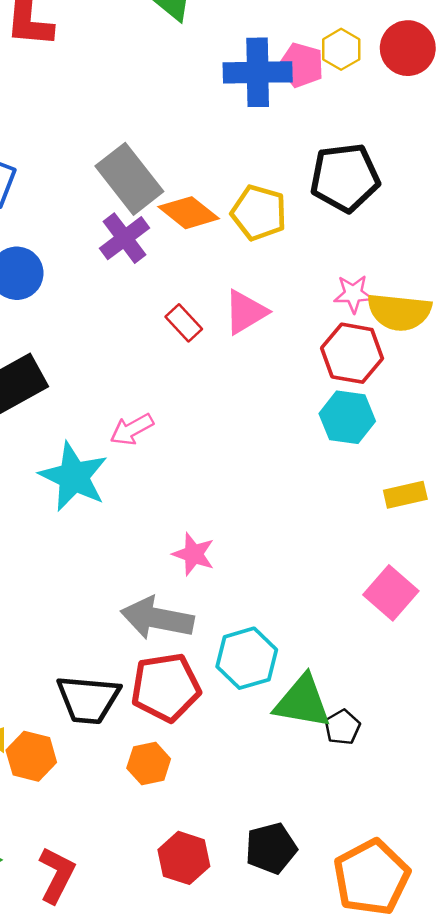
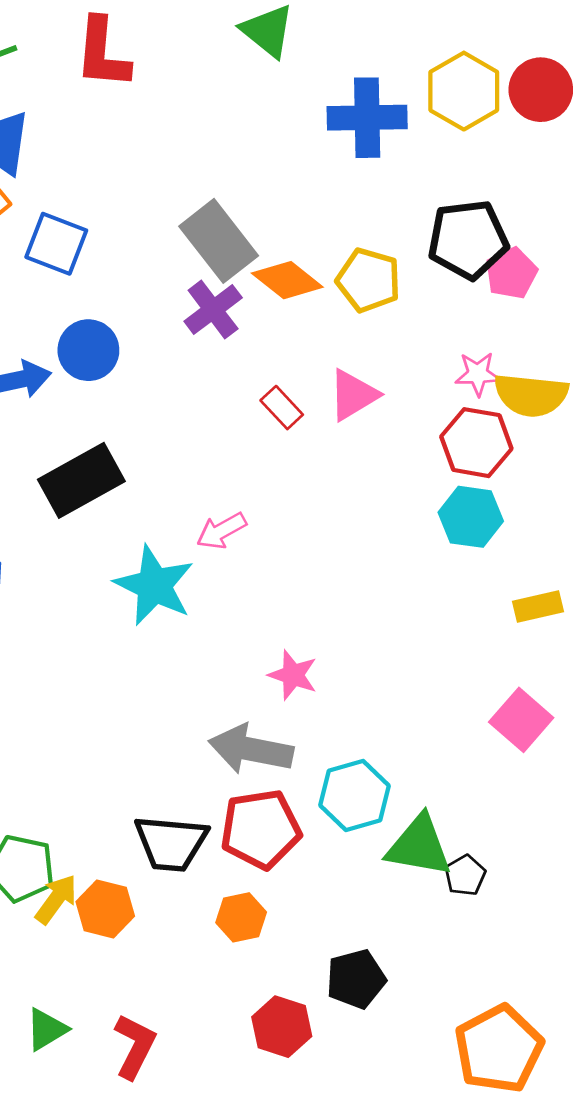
yellow hexagon: (341, 49) -> (464, 91), size x1.6
pink pentagon: (301, 65) -> (511, 273), moved, turned 30
black pentagon: (271, 848) -> (356, 979), moved

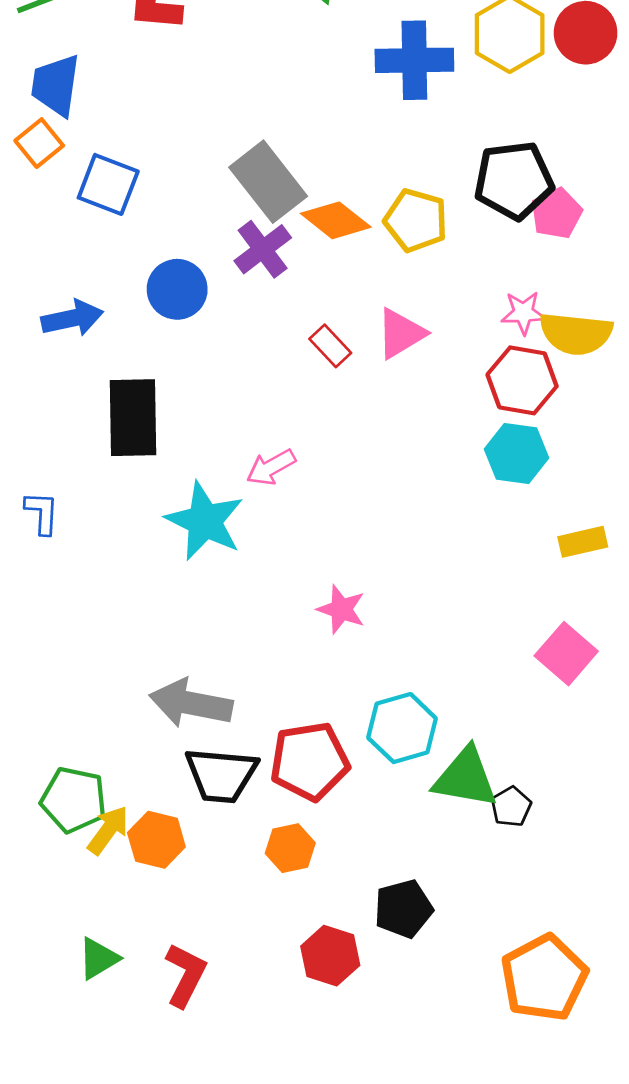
blue circle: (88, 350) -> (177, 289), moved
black rectangle: (81, 480) -> (133, 418), turned -62
gray arrow: (251, 749) -> (191, 703), moved

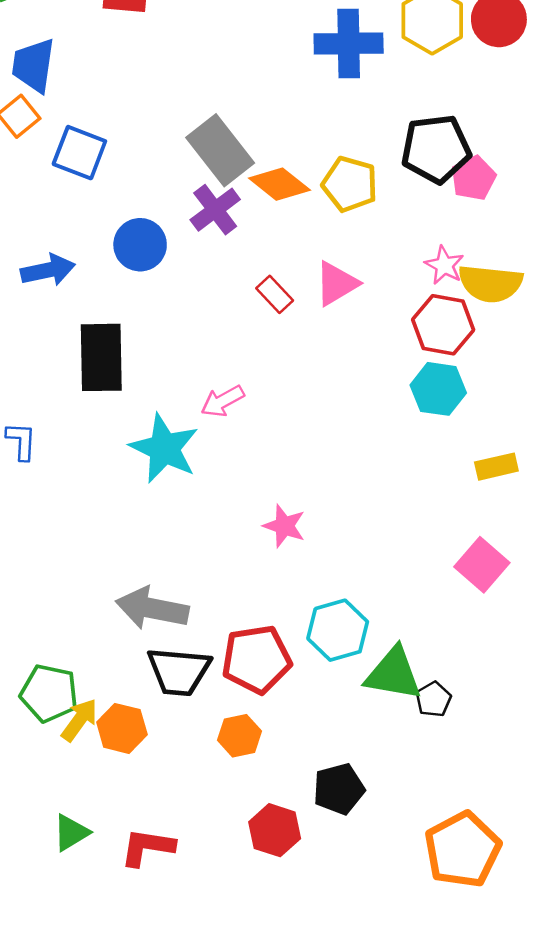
pink star: (523, 313) -> (444, 265), turned 30
red L-shape: (185, 975) -> (147, 847), turned -108

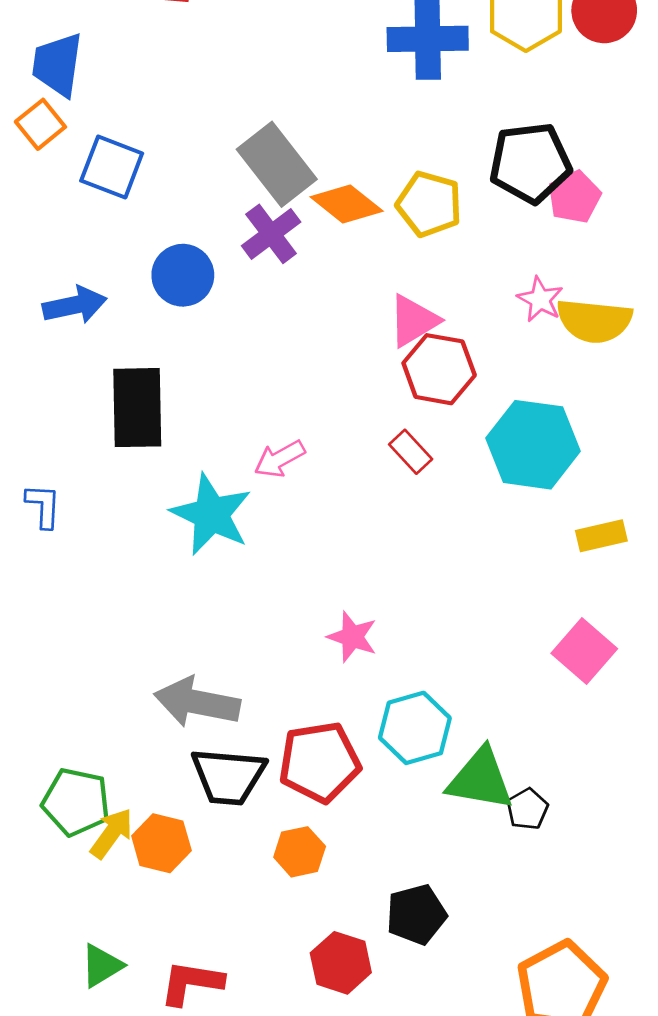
red rectangle: (275, 294) -> (411, 452), moved
red hexagon: (443, 325) -> (439, 369), moved
cyan hexagon: (438, 389) -> (533, 445), size x1.4
pink star: (284, 526) -> (352, 637), moved

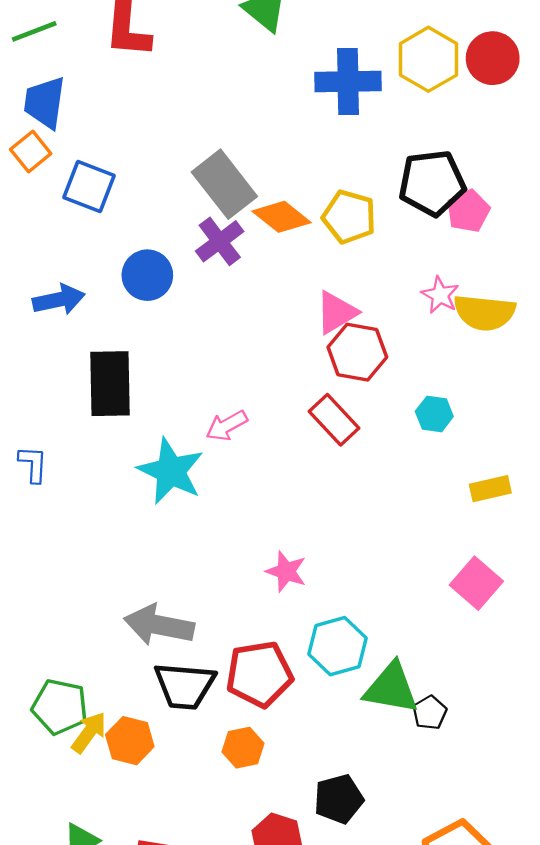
cyan hexagon: (533, 445) -> (434, 414), size x0.5
red rectangle: (411, 452) -> (334, 420), size x1.4

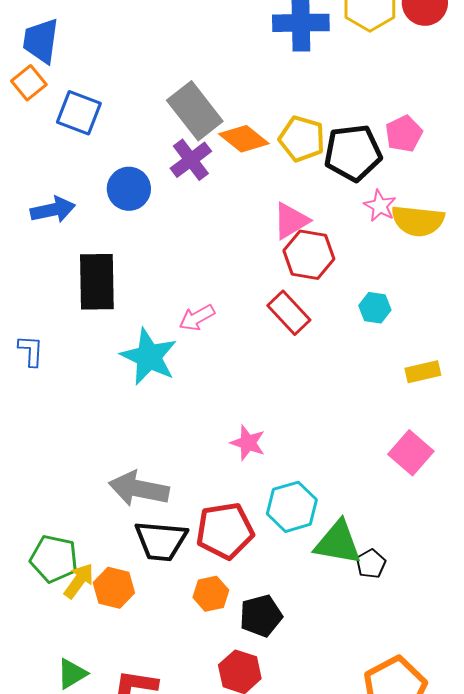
black pentagon: (432, 183) -> (353, 153), moved
black pentagon: (339, 799) -> (261, 616), moved

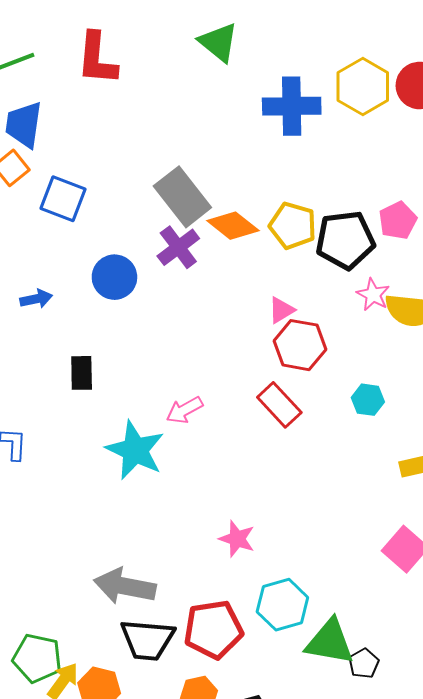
blue arrow: (53, 210) -> (36, 299), size x0.7
pink triangle: (291, 221) -> (281, 310), size x0.7
black rectangle: (97, 282) -> (82, 373), size x0.6

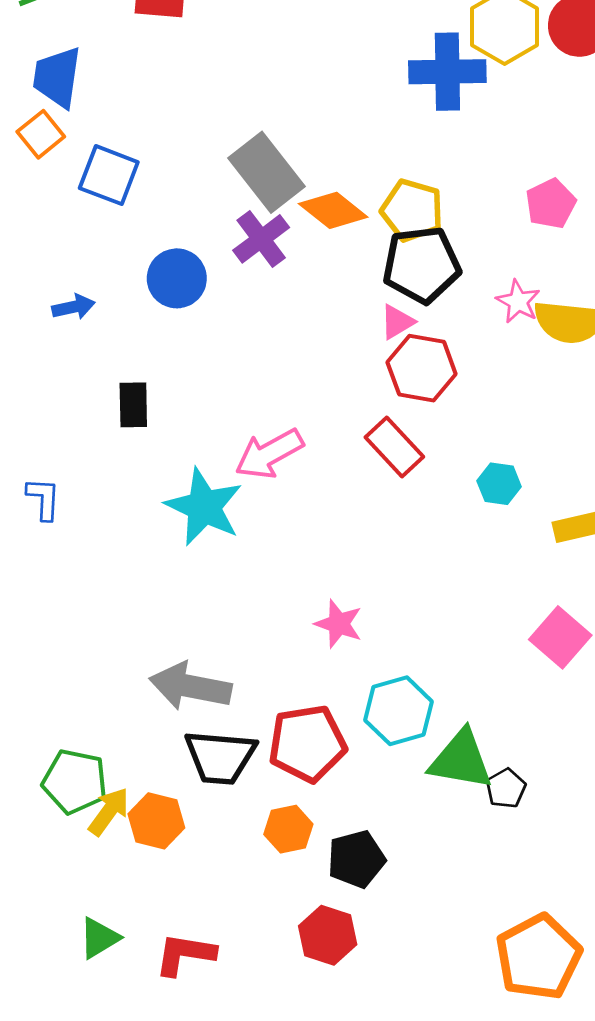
blue cross: (292, 106) -> (447, 72), moved
black pentagon: (345, 240) -> (422, 265), moved
cyan hexagon: (368, 400) -> (499, 484), moved
pink arrow: (185, 410) -> (269, 454), size x1.4

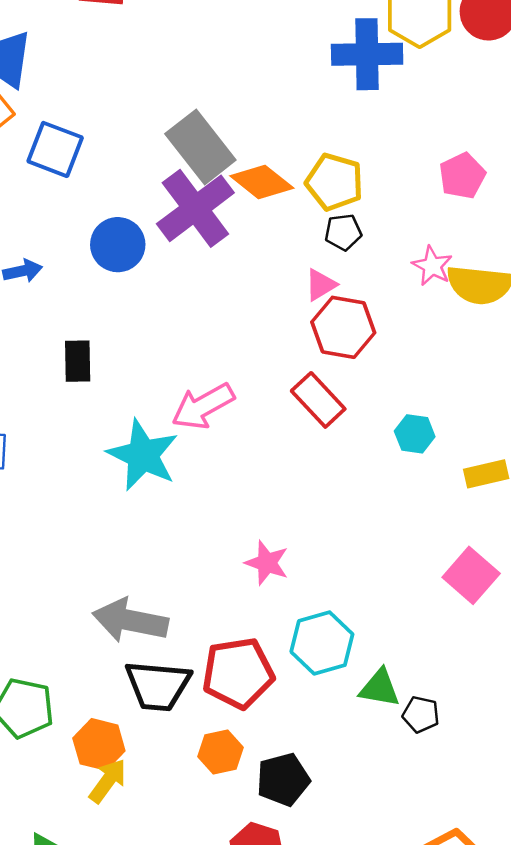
purple cross: (261, 239) -> (195, 208), size x1.5
black pentagon: (422, 265) -> (343, 232), size x0.5
green triangle: (461, 760) -> (380, 688), size x0.7
black pentagon: (506, 788) -> (421, 714), turned -30
yellow arrow: (109, 811) -> (108, 781), moved

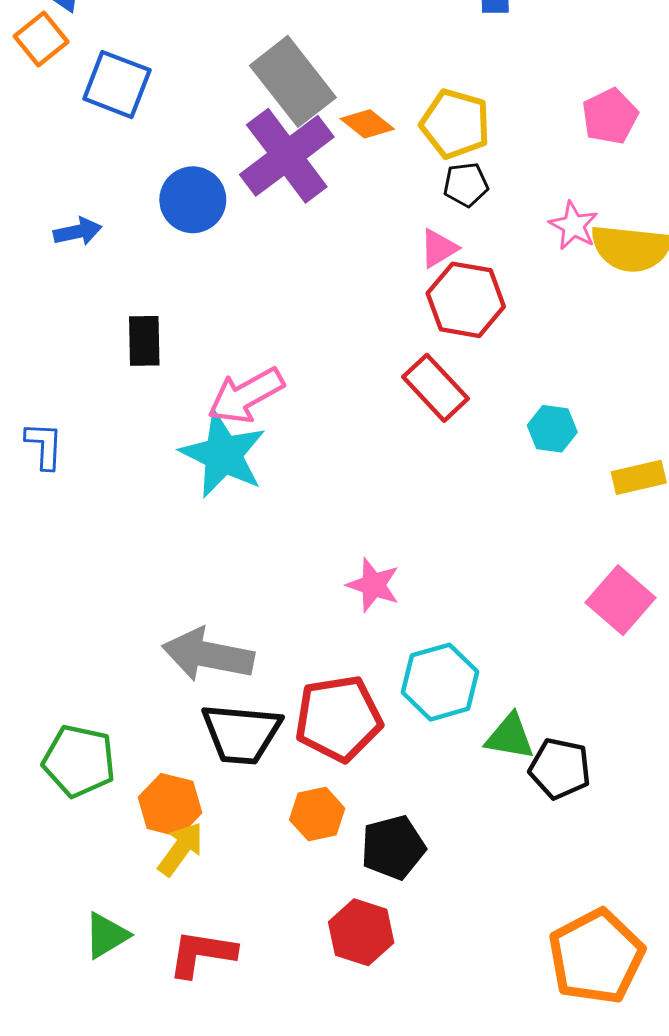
orange diamond: (262, 182) -> (367, 124), size x0.7
pink arrow: (203, 406) -> (246, 395), moved
black pentagon: (421, 714) -> (560, 769), size x1.4

